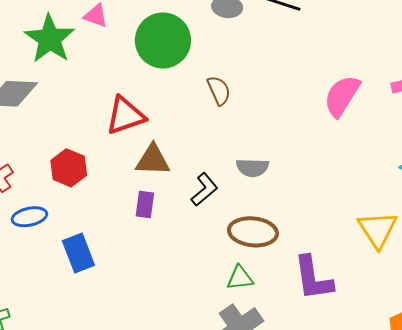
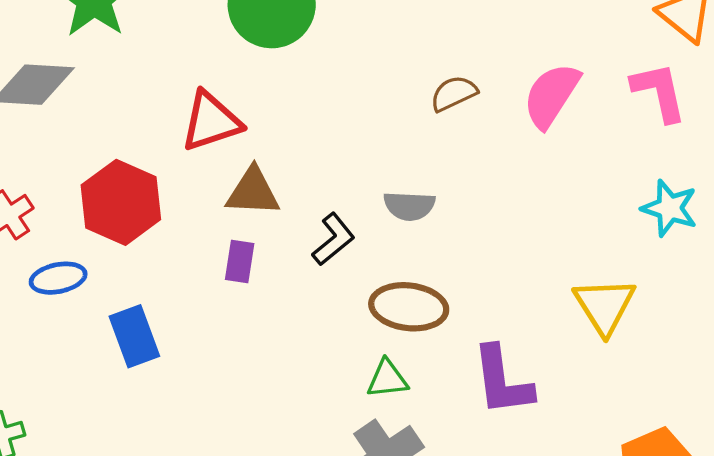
brown semicircle: (219, 90) -> (454, 93), moved, turned -92
red hexagon: (69, 168) -> (121, 202), size x1.4

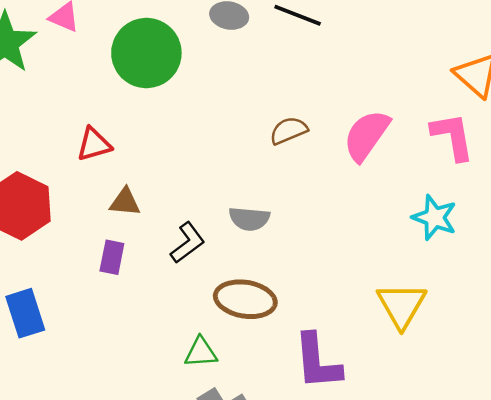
red triangle: (211, 121) -> (94, 144), size x0.7
brown triangle: (253, 192) -> (125, 202), size x0.7
cyan star: (670, 208) -> (435, 217), moved
green triangle: (387, 379) -> (201, 352), moved

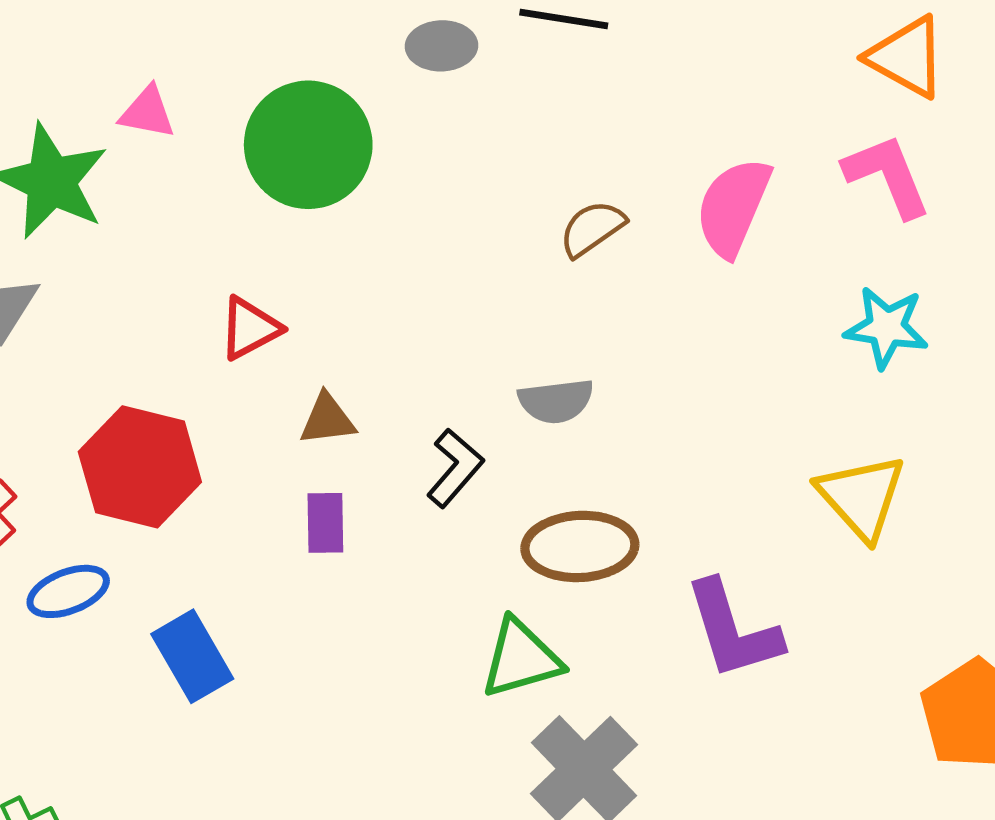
green triangle: (201, 352) -> (521, 659), size x1.4

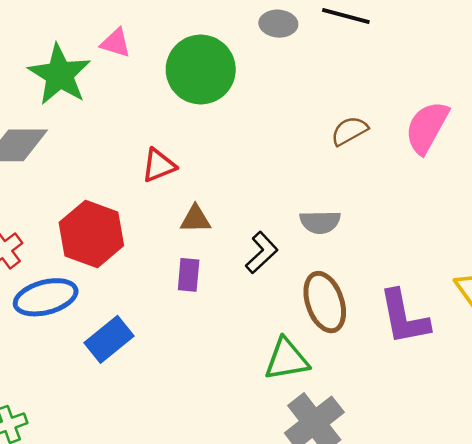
brown ellipse: (580, 546) -> (325, 302), turned 68
blue ellipse: (68, 591) -> (46, 297), size x1.4
purple L-shape: (733, 630) -> (404, 317), moved
blue rectangle: (192, 656) -> (109, 339), turned 75

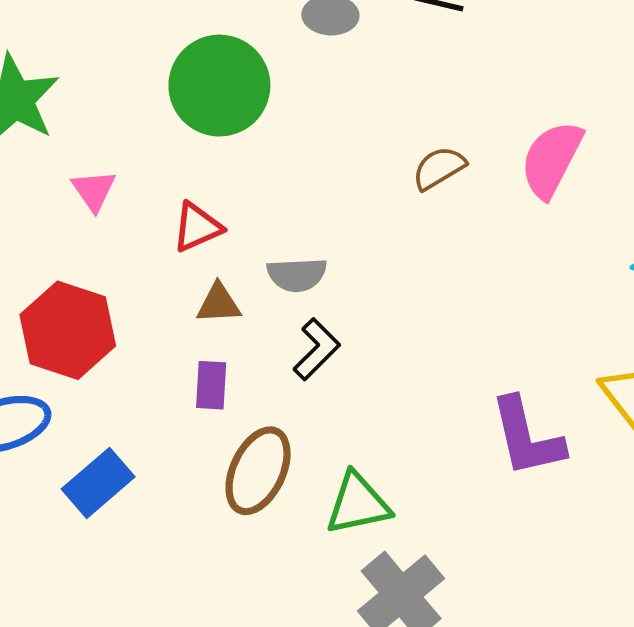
pink triangle: (116, 43) -> (94, 190), moved, turned 40
red triangle: (159, 165) -> (197, 227), moved
gray semicircle: (320, 222) -> (297, 275), moved
brown ellipse: (325, 302) -> (258, 471), moved, turned 46

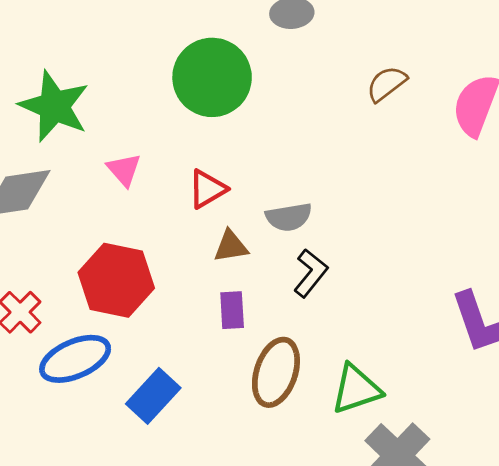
brown semicircle: (439, 168) -> (387, 84), moved

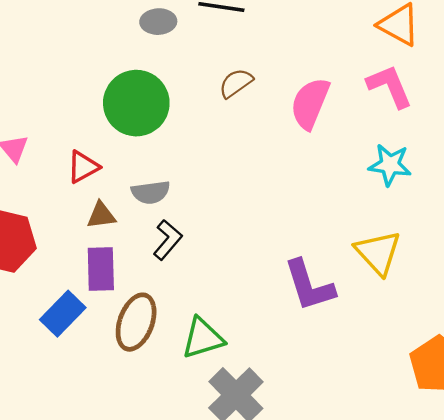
green circle: (212, 77) -> (136, 103), moved
purple rectangle: (232, 310) -> (101, 269), size x1.4
blue rectangle: (153, 396) -> (63, 314), moved

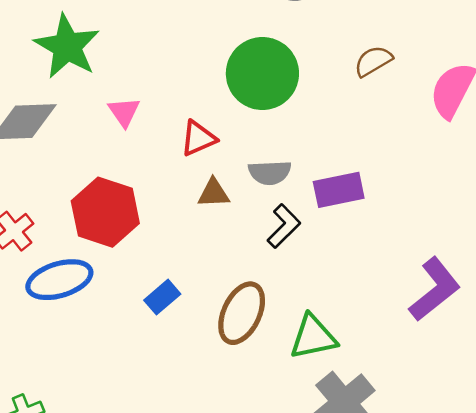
purple rectangle: (101, 269) -> (339, 190), moved, turned 75
purple L-shape: (309, 286) -> (435, 289), turned -116
blue rectangle: (63, 314) -> (162, 297), size x0.7

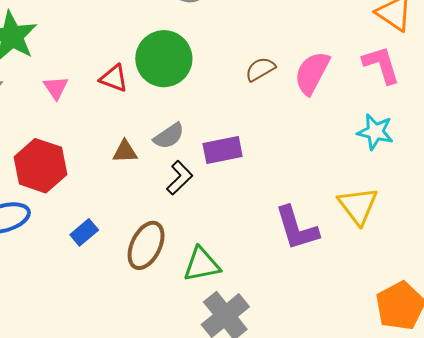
brown semicircle: (373, 61) -> (260, 69), moved
red triangle: (198, 138) -> (114, 78), moved, turned 44
gray semicircle: (270, 173) -> (169, 136), turned -32
purple L-shape: (435, 289) -> (297, 228), turned 111

